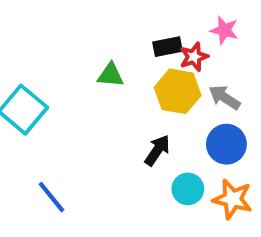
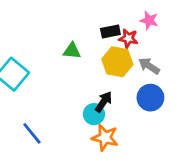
red star: (194, 57) -> (128, 38), turned 30
cyan circle: (188, 189) -> (94, 114), moved
orange star: (233, 199) -> (105, 138), moved

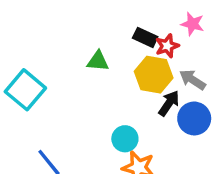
black rectangle: (110, 31) -> (145, 37), turned 36
red star: (128, 38) -> (167, 46), turned -30
black arrow: (104, 102) -> (169, 103), moved

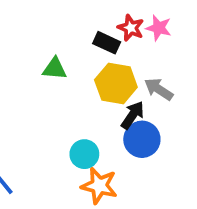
red star: (167, 46) -> (131, 28), moved, turned -30
blue circle: (194, 118) -> (142, 139), moved

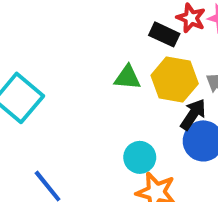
green triangle: (55, 69) -> (127, 77), moved

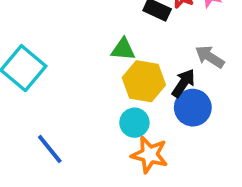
yellow hexagon: (175, 80) -> (144, 81), moved

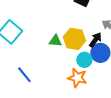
green triangle: (123, 49) -> (55, 41), moved
cyan circle: (134, 123) -> (84, 60), moved

